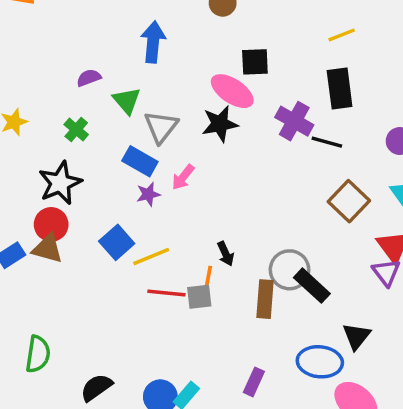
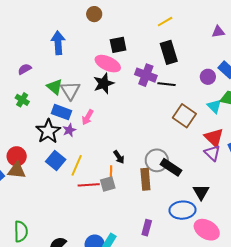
green triangle: (127, 101) -> (55, 87), moved
black star: (60, 183) -> (48, 131), moved
yellow line: (151, 256) -> (77, 165), turned -35

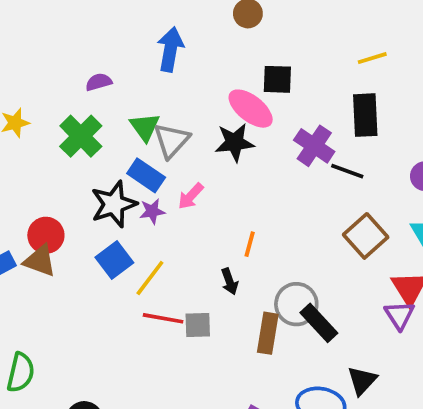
green cross: (22, 100) -> (81, 136), size x1.6
orange line: (111, 172) -> (250, 244), moved

